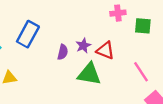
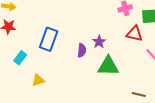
red triangle: (105, 50) -> (134, 34), moved

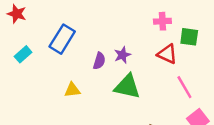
yellow triangle: (38, 80) -> (72, 90), moved

